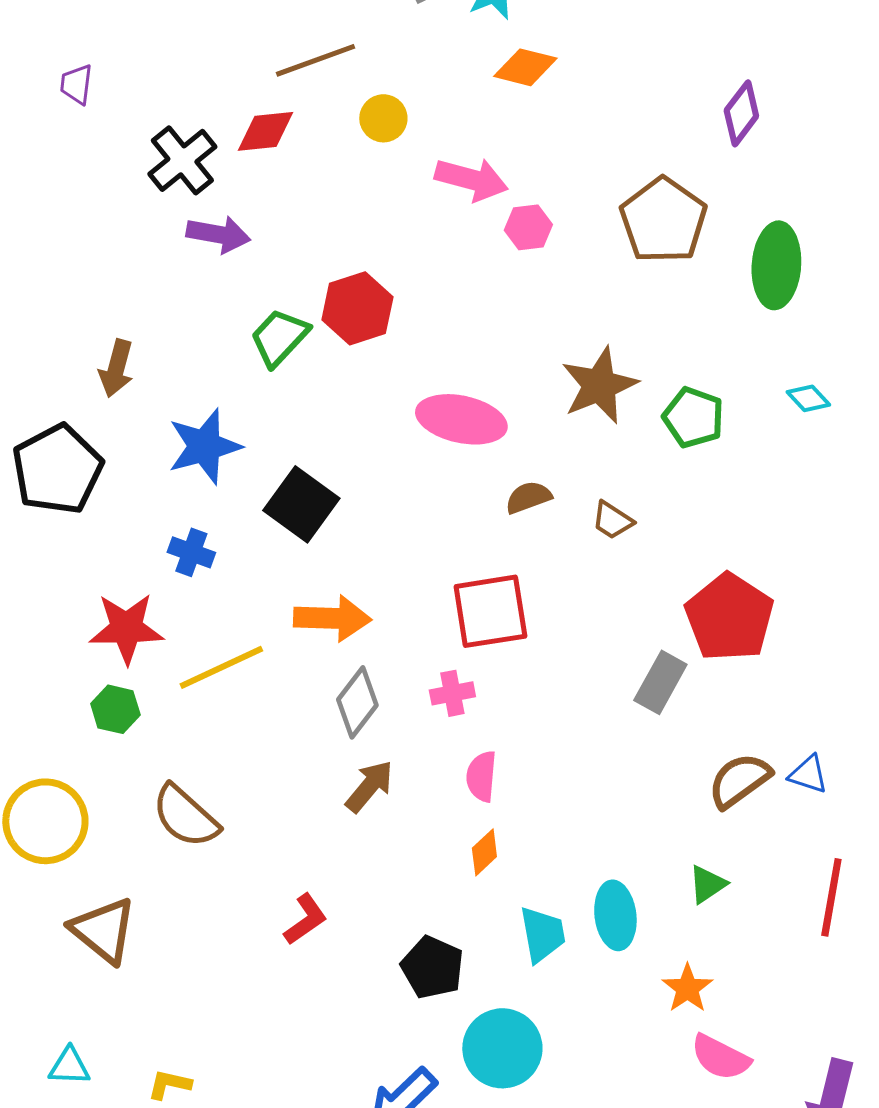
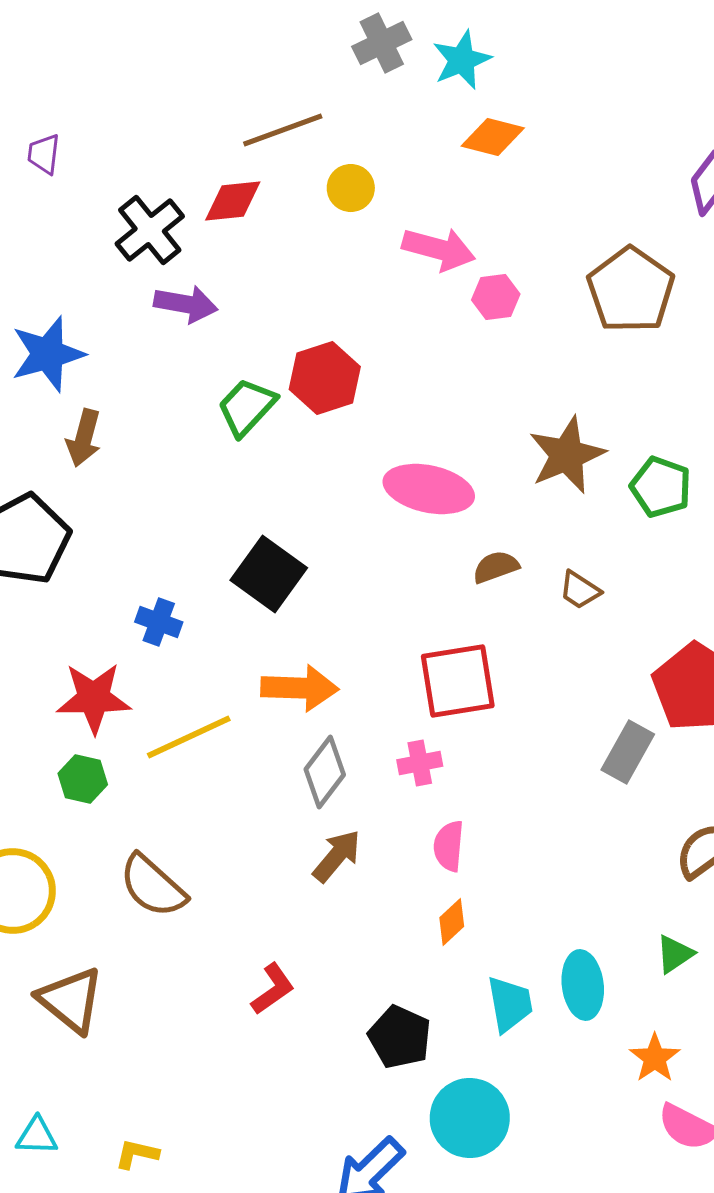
blue star: (204, 446) -> (48, 354), moved

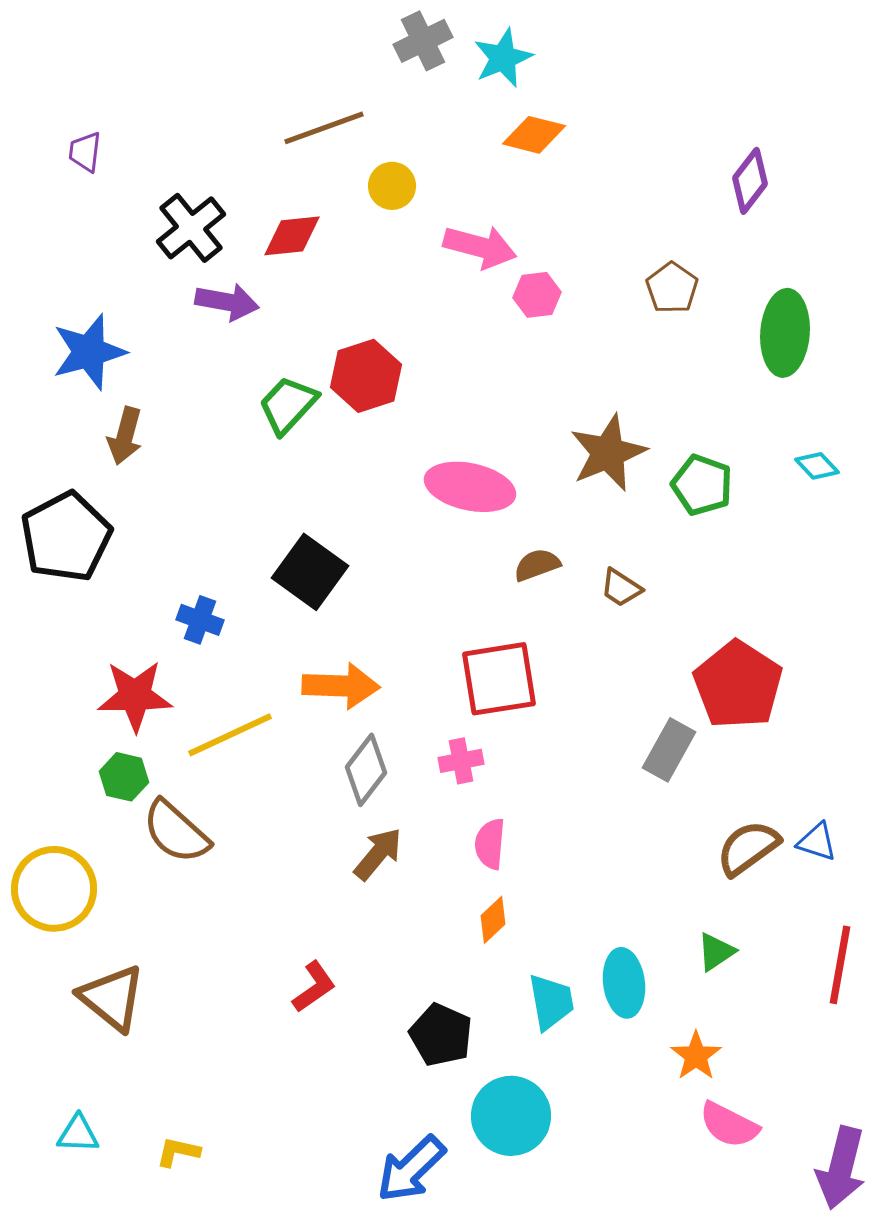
red diamond: (233, 201) -> (292, 236), moved
brown pentagon: (631, 290) -> (672, 288), size x0.6
brown semicircle: (153, 886) -> (176, 832), moved

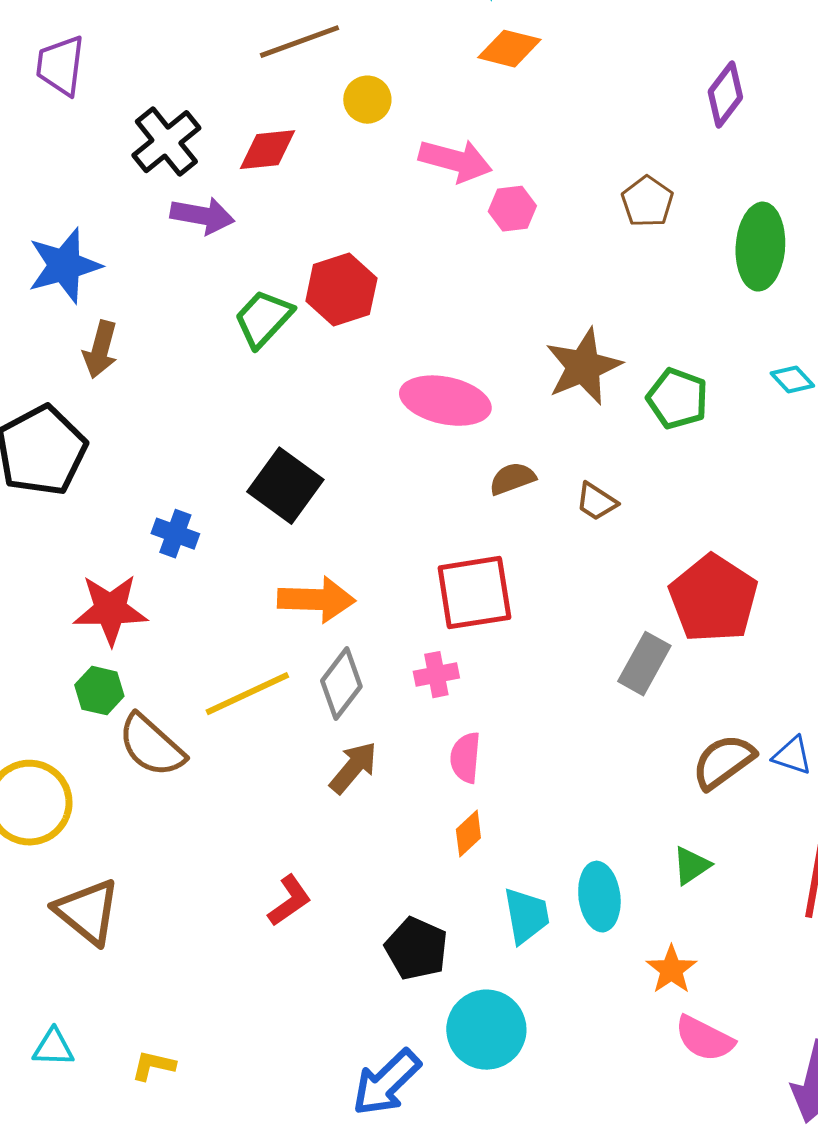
purple trapezoid: (85, 152) -> (60, 66), size x1.5
yellow line: (230, 735) -> (247, 694), moved

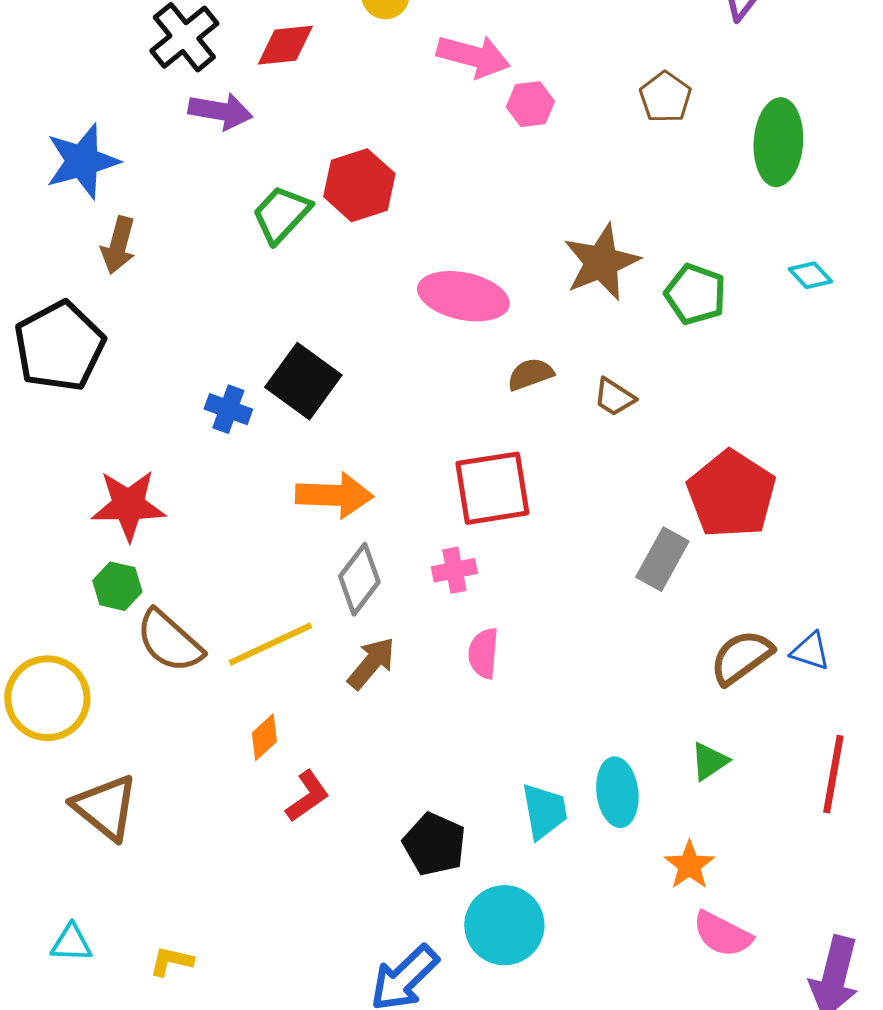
blue cross: (175, 534) -> (228, 409), moved
yellow line: (247, 694) -> (270, 644), moved
orange diamond: (468, 834) -> (264, 737), moved

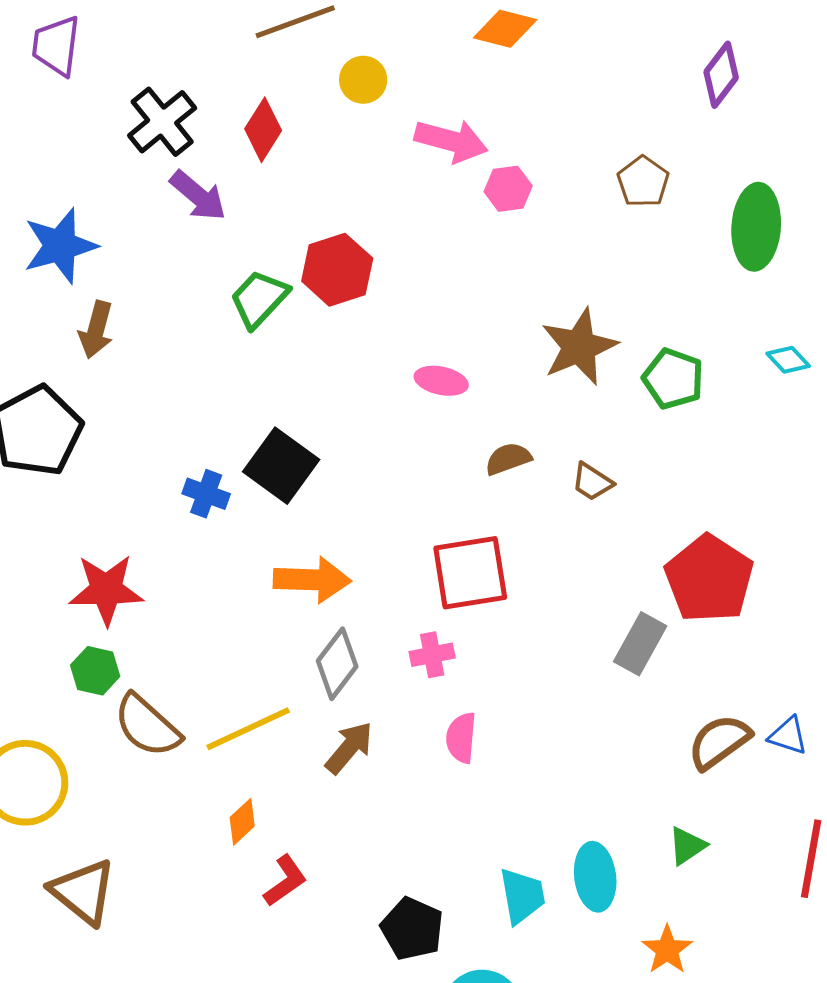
red diamond: (285, 45) -> (263, 130), turned -52
purple arrow: (220, 111) -> (198, 196), turned 30
pink ellipse: (463, 296) -> (441, 381), size x0.6

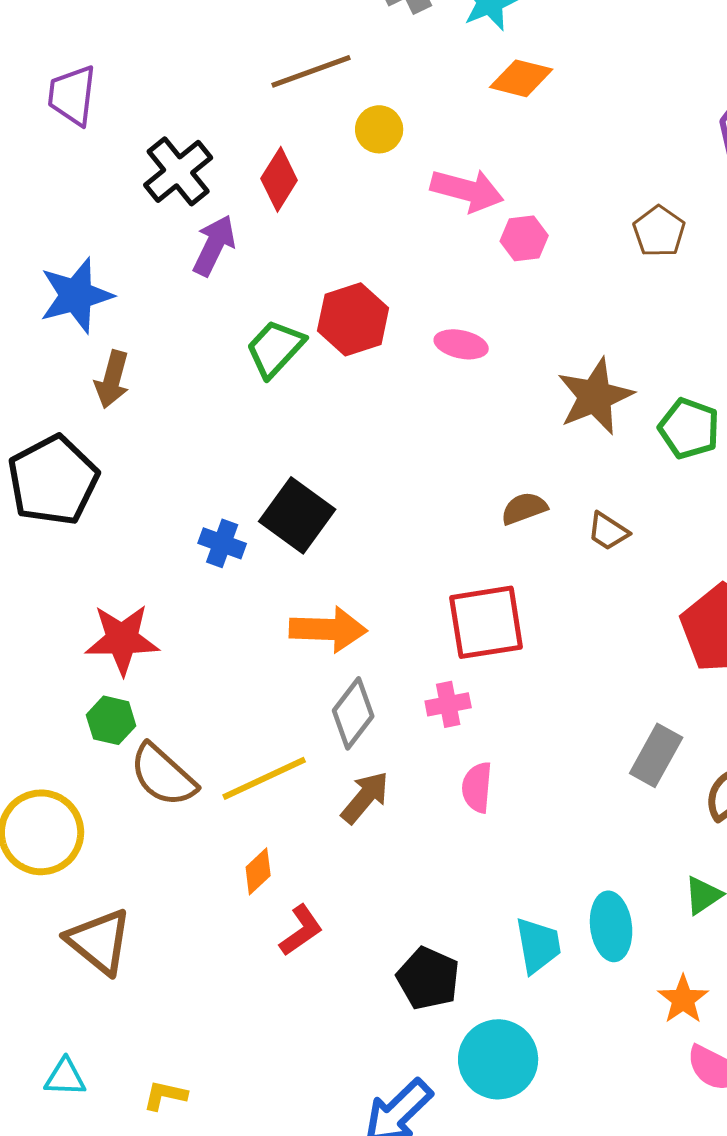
purple arrow: (198, 196) -> (214, 245), turned -104
pink ellipse: (441, 381) -> (461, 344), moved
gray rectangle: (640, 644) -> (656, 755), moved

